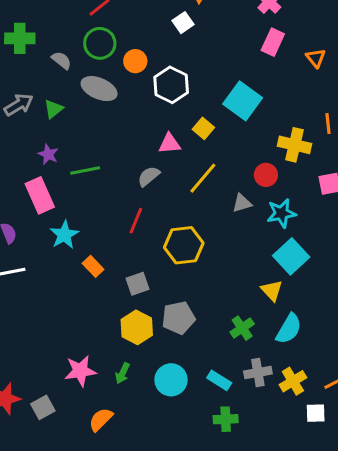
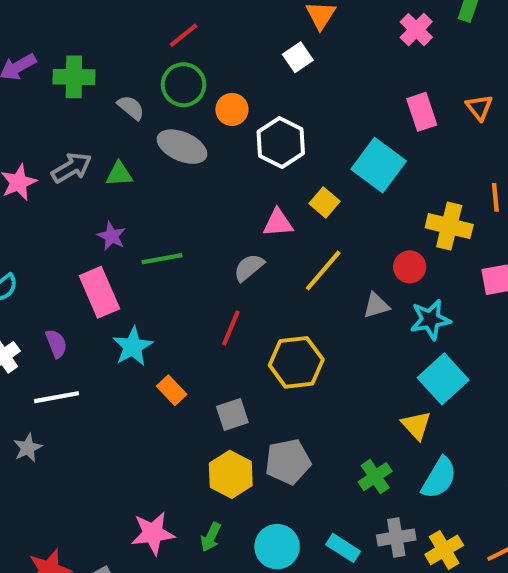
pink rectangle: (273, 42) -> (422, 112), moved, turned -44
green triangle: (53, 109) -> (119, 174), turned 35

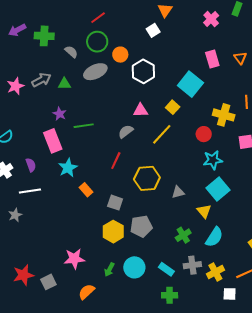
gray ellipse: (182, 147) -> (95, 72), turned -50
yellow square: (324, 202) -> (173, 107), moved
gray triangle: (376, 305) -> (178, 192), moved
gray square: (232, 415) -> (115, 203), turned 35
green arrow: (211, 537) -> (109, 270), moved

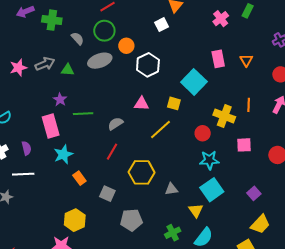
yellow square: (173, 107) -> (174, 103), turned -32
gray semicircle: (126, 131) -> (116, 124), moved
yellow hexagon: (113, 232) -> (75, 220), moved

